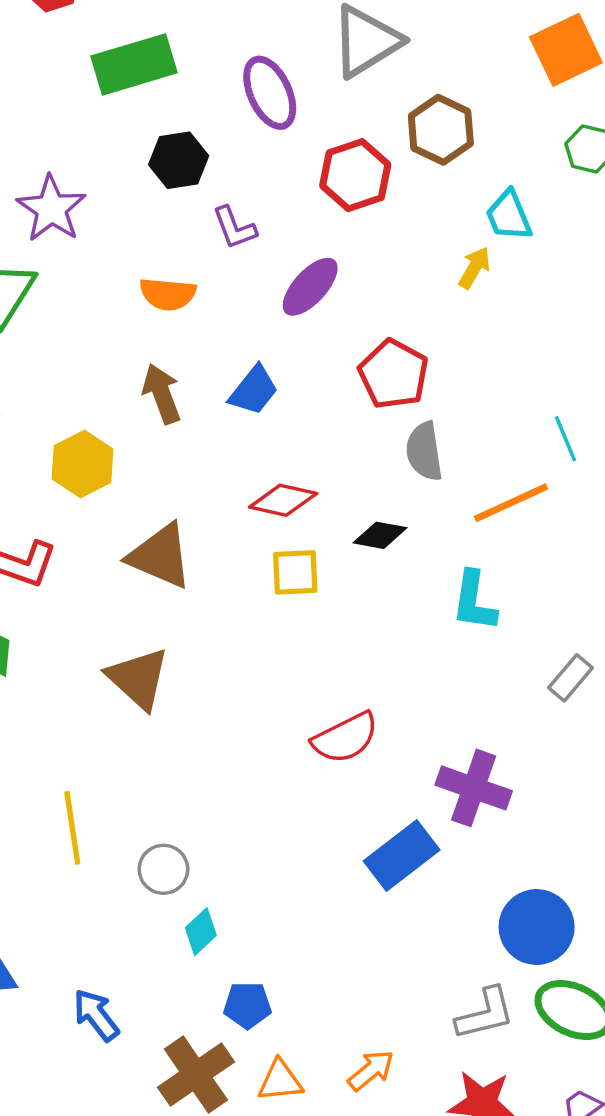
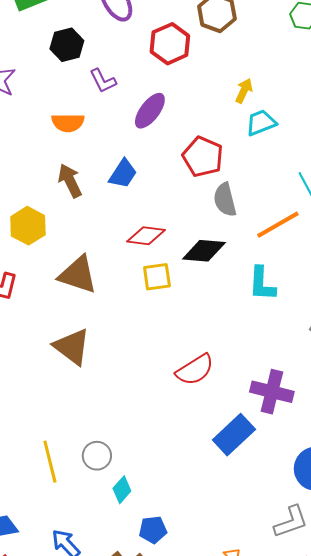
cyan trapezoid: (509, 216) -> (261, 123), moved, turned 96
black diamond: (380, 535) -> (204, 251), size x1.4
yellow line: (72, 828) -> (50, 462), moved

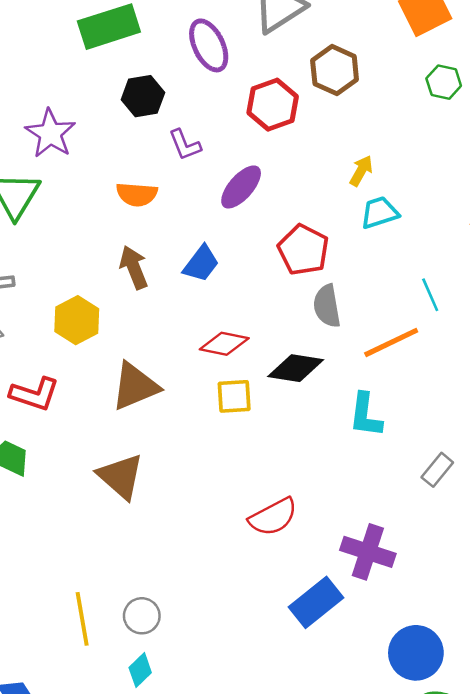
brown triangle: (78, 275) -> (135, 386), turned -45
cyan diamond: (122, 490) -> (140, 670), moved

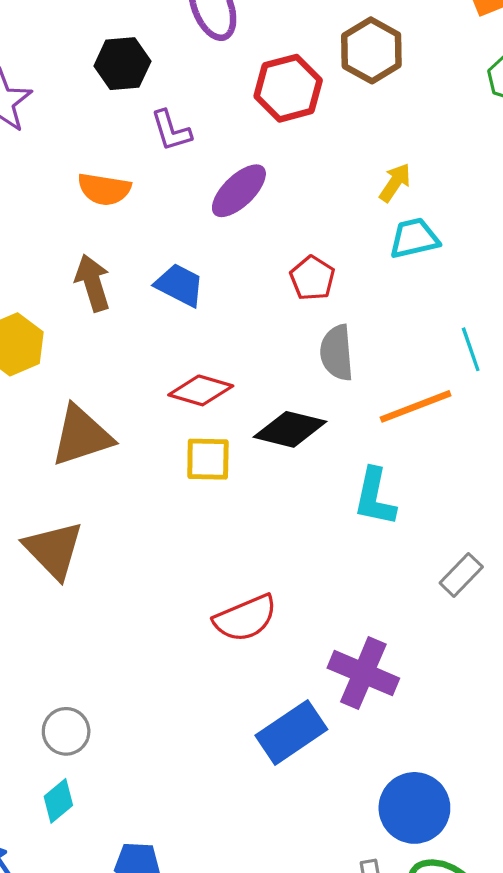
red pentagon: (303, 250) -> (312, 278), size x0.7
blue trapezoid: (201, 264) -> (180, 285), turned -105

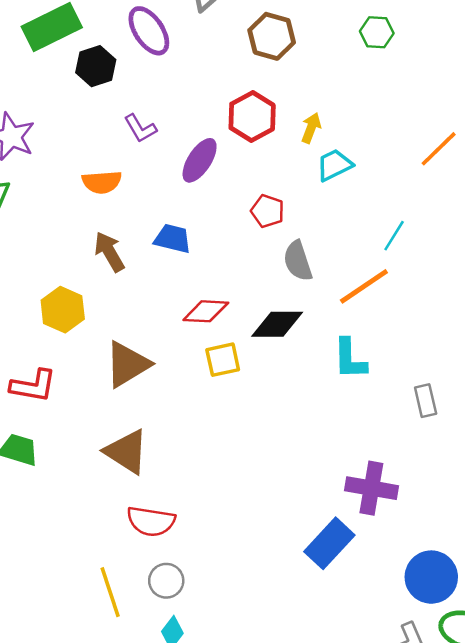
black hexagon: (122, 64) -> (96, 66), moved
red hexagon: (288, 88) -> (252, 117), moved
cyan line: (471, 349) -> (394, 236), turned 64
gray rectangle: (461, 575) -> (426, 401), turned -44
red semicircle: (245, 618) -> (151, 521), moved, turned 45

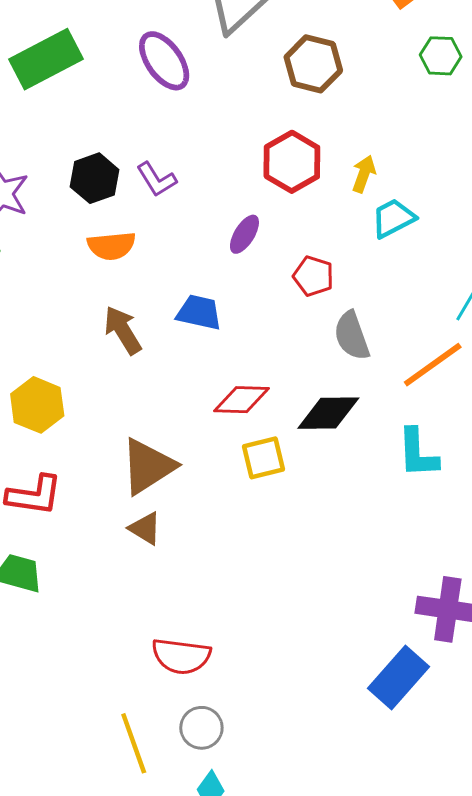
black hexagon: (96, 66) -> (95, 178), moved
purple ellipse: (200, 160) -> (244, 234), moved, size x0.7
yellow hexagon: (63, 310) -> (37, 405), moved
brown triangle: (126, 452) -> (145, 528), moved, size x0.6

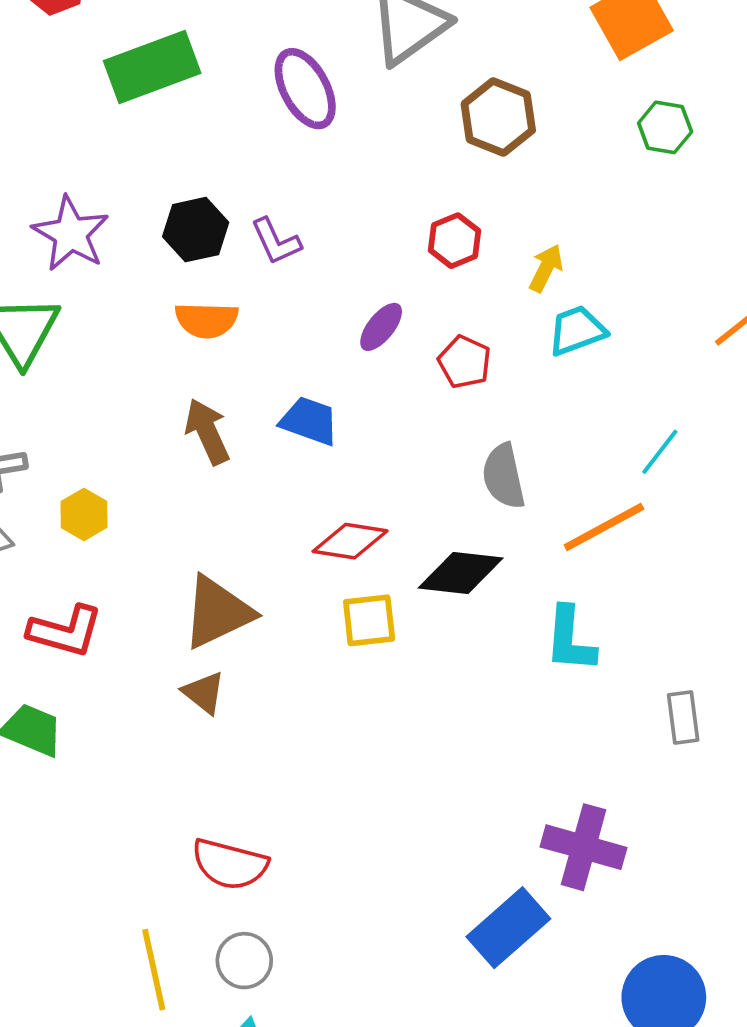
red hexagon: (292, 162) -> (455, 241), size x0.7
red pentagon: (313, 276) -> (465, 362), moved
yellow hexagon: (37, 405) -> (84, 514), size x0.7

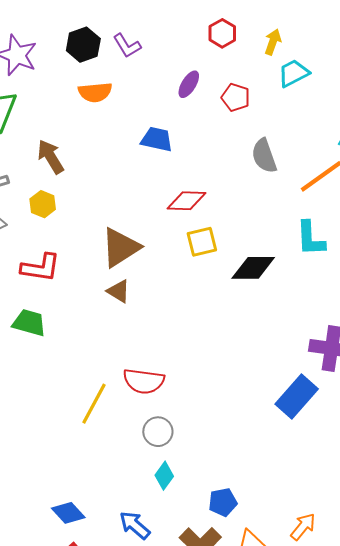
brown arrow: (207, 431) -> (51, 157), moved
black diamond: (461, 573) -> (253, 268), moved
yellow line: (154, 970) -> (94, 404), moved, turned 48

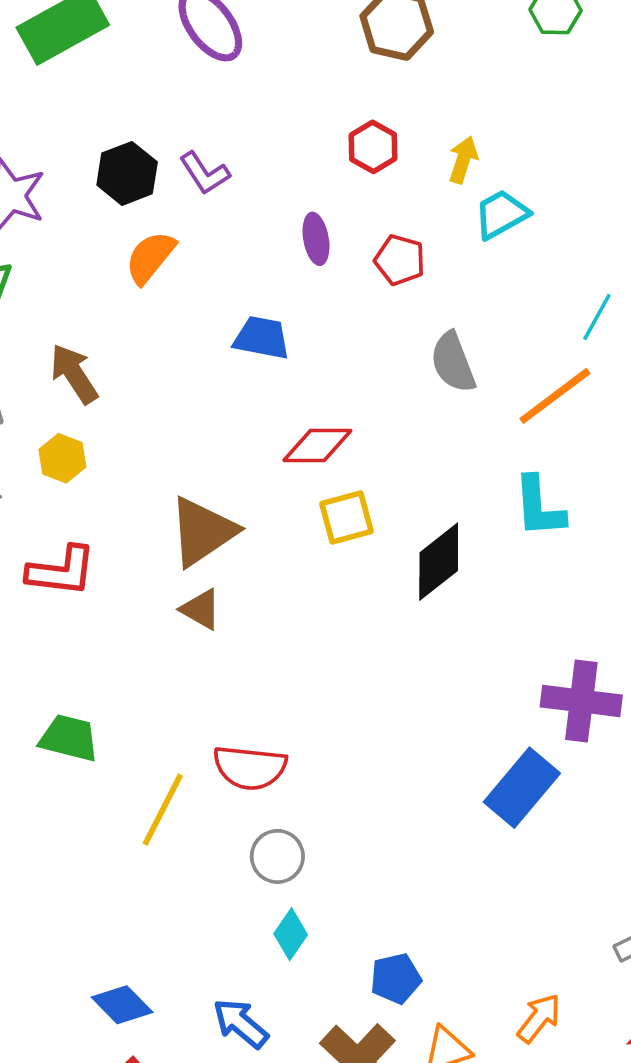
purple ellipse: (189, 84) -> (316, 239), turned -40
orange semicircle: (95, 92) -> (150, 257), turned 136
black diamond: (253, 268) -> (439, 562), turned -36
green trapezoid: (29, 323) -> (69, 738), moved

